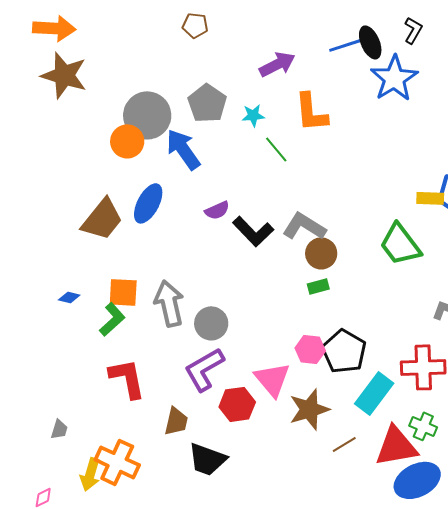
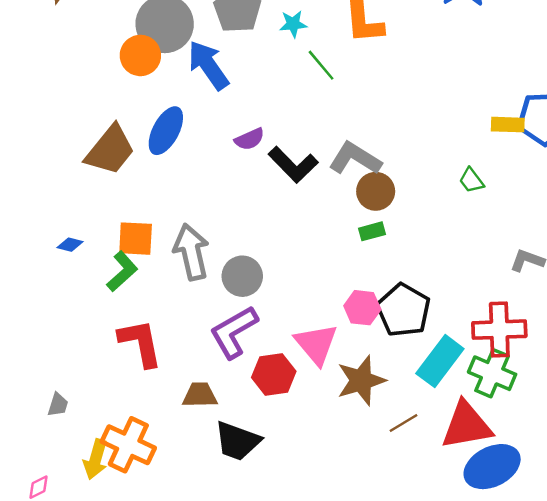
green trapezoid: (400, 244) -> (471, 180), size x0.5
brown trapezoid: (176, 421) -> (200, 395), turned -104
green cross: (423, 426) -> (492, 373), moved, size x1.4

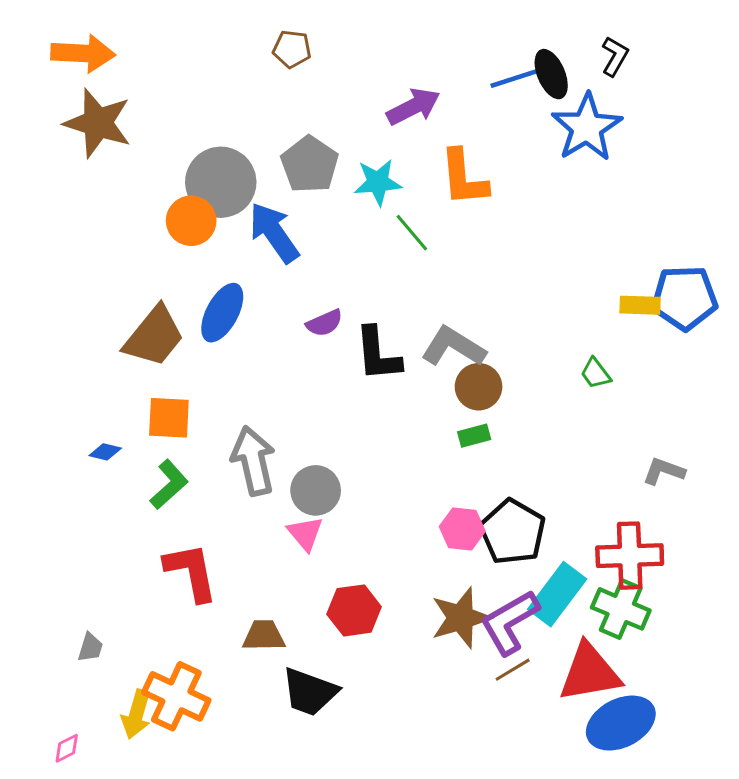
cyan star: (293, 24) -> (378, 182), size x1.4
black L-shape: (293, 165) -> (378, 354), turned 39
orange square: (136, 239) -> (169, 418), moved
purple L-shape: (234, 332) -> (510, 622), moved
pink triangle: (316, 344) -> (305, 533), moved, size x0.7

